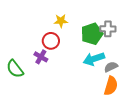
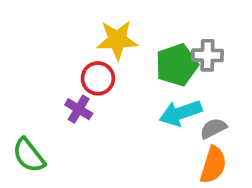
yellow star: (61, 21) -> (117, 40), size x1.5
green semicircle: (15, 69) -> (29, 155), moved

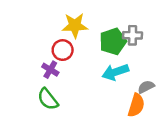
gray semicircle: (213, 128) -> (146, 87), moved
green semicircle: (29, 155) -> (48, 99), moved

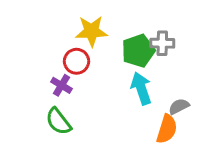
cyan arrow: (115, 72) -> (141, 88), turned 90

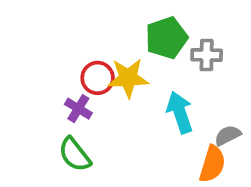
yellow star: (92, 31) -> (128, 78), moved
green pentagon: (138, 51) -> (166, 38), moved

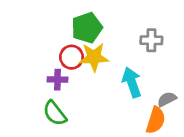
green pentagon: (166, 38) -> (87, 28), moved
purple cross: (78, 109) -> (57, 80), turned -30

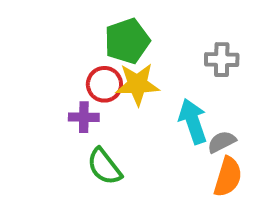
gray semicircle: (167, 99) -> (222, 142), moved
green semicircle: (55, 113) -> (104, 167), moved

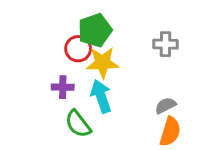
red circle: (104, 84) -> (78, 49), moved
cyan arrow: (193, 121) -> (101, 96), moved

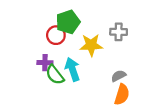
yellow star: (103, 63) -> (91, 45), moved
green semicircle: (78, 124) -> (55, 75), moved

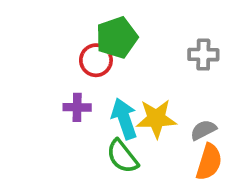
yellow star: (91, 45) -> (156, 119), moved
green semicircle: (55, 75) -> (122, 156), moved

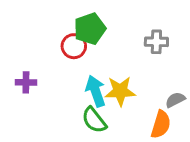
purple cross: (77, 107) -> (26, 82), moved
gray semicircle: (203, 130) -> (175, 100), moved

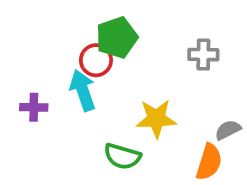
cyan arrow: (96, 91) -> (83, 90), moved
green semicircle: (94, 120) -> (122, 156), turned -36

